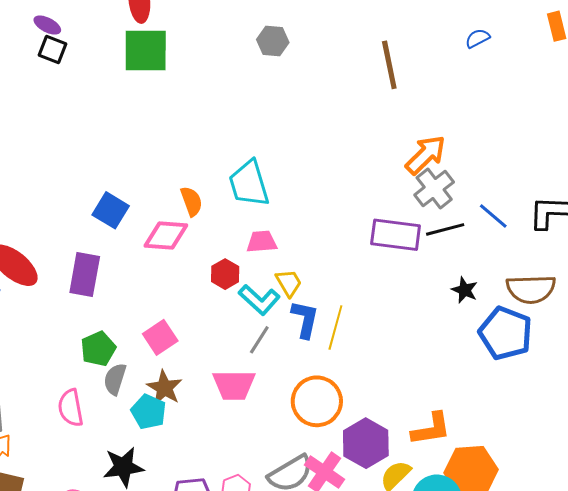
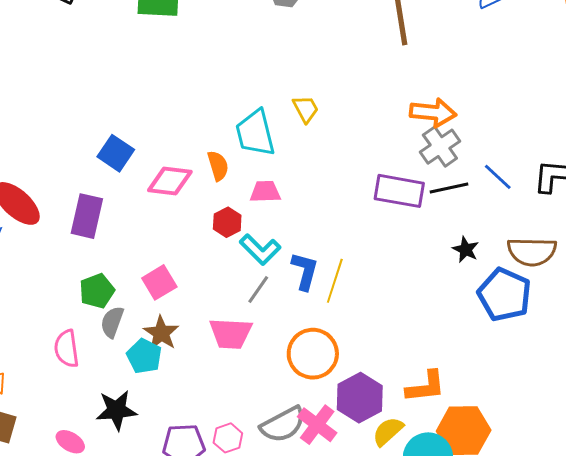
orange arrow: (426, 155) -> (433, 113), turned 48
orange semicircle: (191, 201) -> (218, 166), moved
yellow trapezoid: (289, 283) -> (306, 109), moved

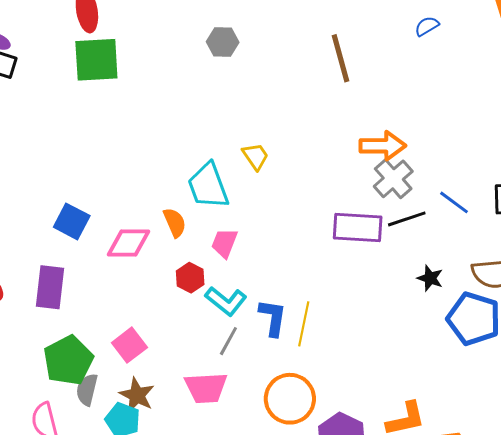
pink trapezoid: (265, 192) -> (225, 243), turned -60
green pentagon: (97, 291) -> (68, 360), size x1.4

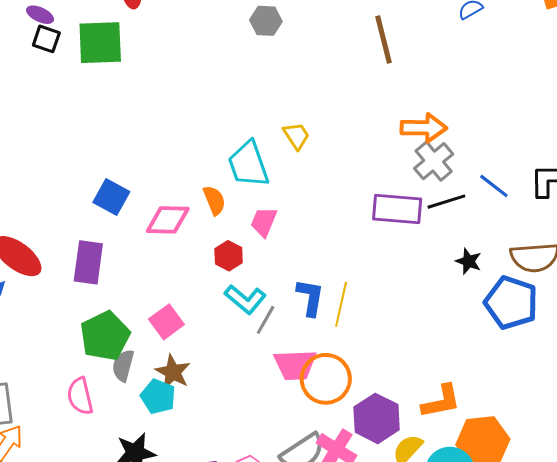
green square: (96, 60) -> (100, 43), moved
cyan L-shape: (226, 301) -> (245, 299), moved
pink trapezoid: (206, 388) -> (295, 365), moved

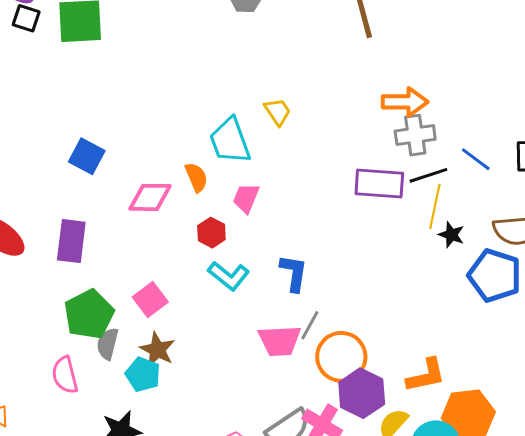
gray cross: (434, 161) -> (415, 135), turned 33
blue square: (111, 197) -> (87, 156), moved
yellow line: (341, 304) -> (435, 206), moved
gray line: (266, 320) -> (310, 325), moved
orange circle: (326, 379) -> (341, 357), moved

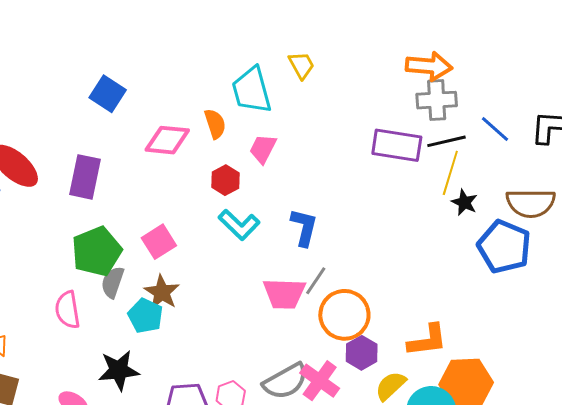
purple hexagon: (362, 393) -> (362, 353), size x0.7

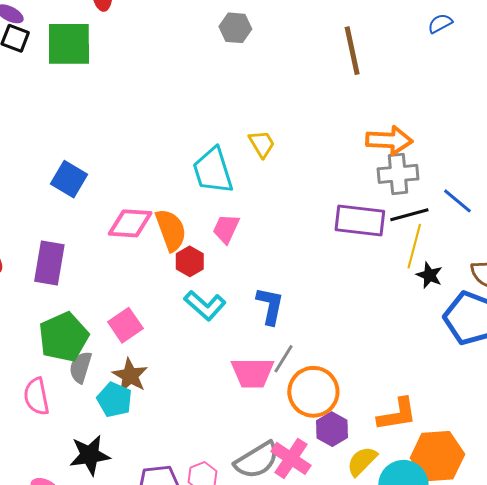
orange semicircle: (215, 124) -> (171, 230), moved, size x1.4

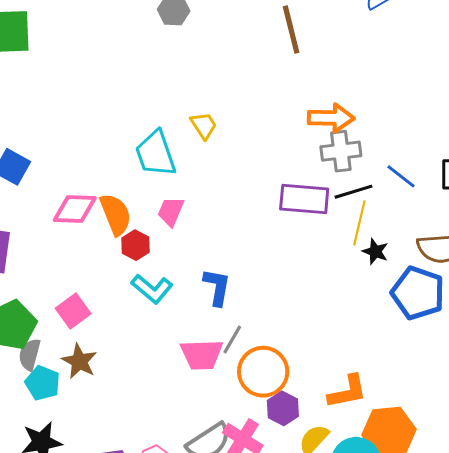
cyan pentagon: (114, 400) -> (43, 383), moved

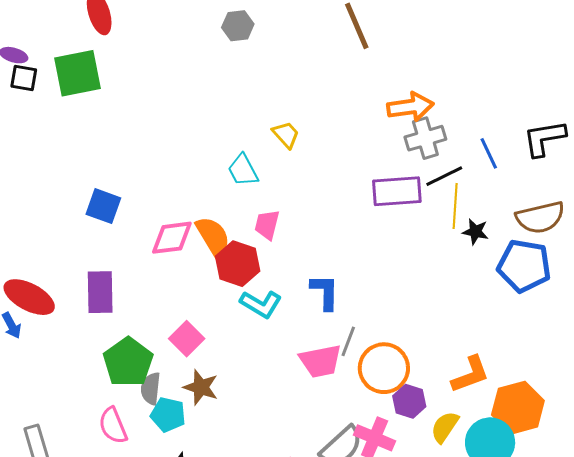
cyan trapezoid: (156, 154) -> (243, 170), size x0.7
blue line: (401, 176) -> (489, 153), turned 36
red hexagon: (135, 245) -> (238, 264), size x1.5

